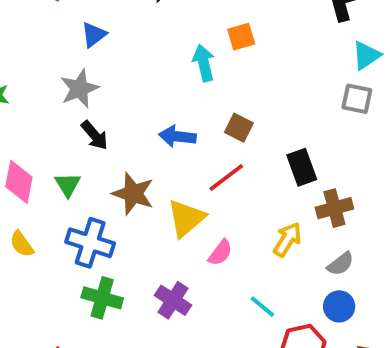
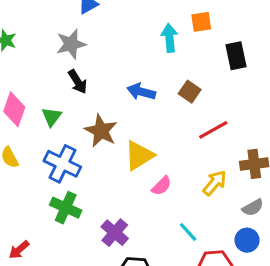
black rectangle: (302, 167) -> (236, 56), moved
red line: (226, 177) -> (213, 130), moved
purple cross: (173, 300) -> (115, 233), moved

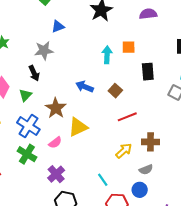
black arrow: (78, 82) -> (34, 73), moved
pink semicircle: (161, 186) -> (55, 143), moved

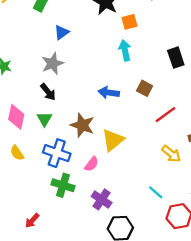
orange square: (129, 47) -> (130, 22), moved
yellow arrow: (124, 151) -> (171, 154), turned 96

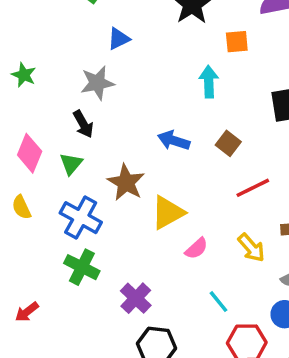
orange square: (130, 22) -> (237, 42), moved
pink semicircle: (92, 164) -> (196, 248), moved

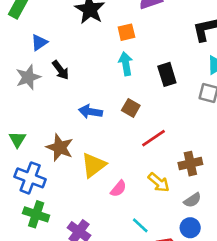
cyan arrow: (209, 82) -> (126, 64), moved
black arrow: (83, 124) -> (61, 70), moved

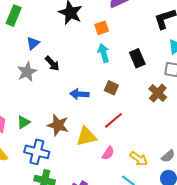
red line: (154, 138) -> (113, 120), moved
green triangle: (17, 139) -> (23, 122), turned 32
brown cross: (190, 164) -> (158, 93), moved, turned -30
yellow triangle: (94, 165) -> (86, 136), turned 30
yellow arrow: (159, 182) -> (139, 159), moved

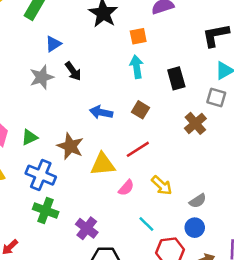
yellow arrow: (139, 159) -> (162, 185), moved

